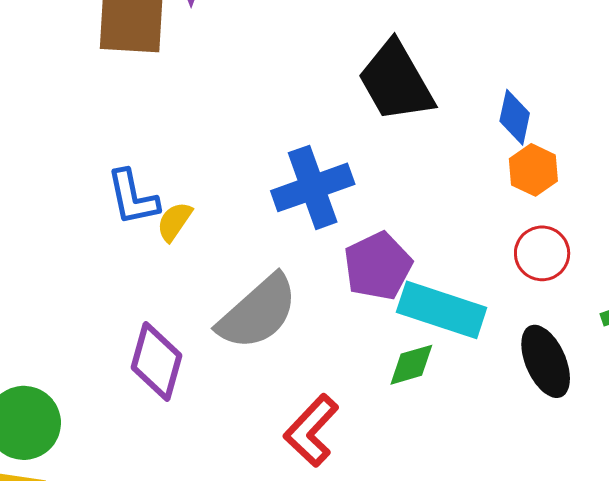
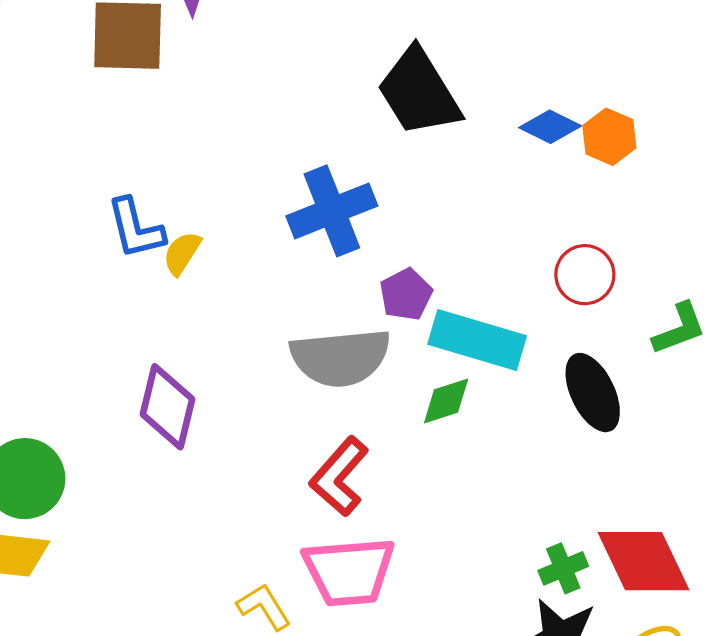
blue diamond: (515, 117) -> (550, 127), turned -74
orange hexagon: (533, 170) -> (609, 137), moved
purple pentagon: (378, 266) -> (406, 294), size x0.7
gray semicircle: (258, 312) -> (340, 358), moved, turned 38

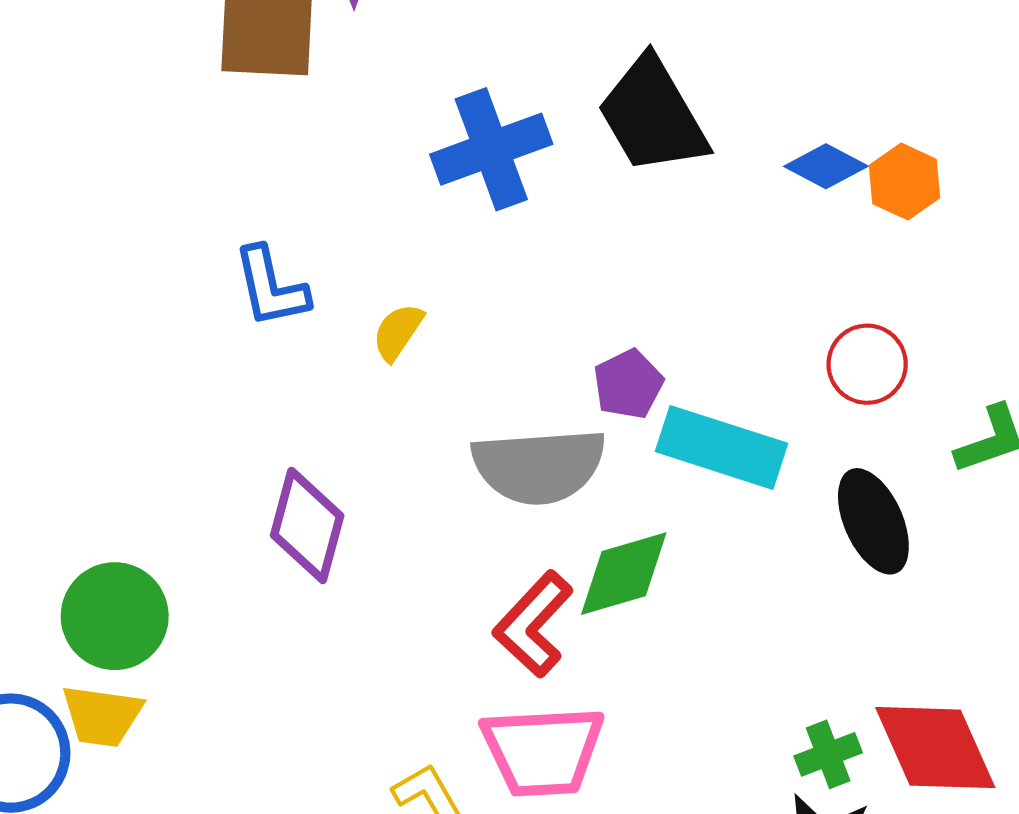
blue cross: (332, 211) -> (491, 149), moved
yellow semicircle: (182, 253) -> (398, 332), moved
green diamond: (446, 401) -> (624, 574), moved, size x1.4

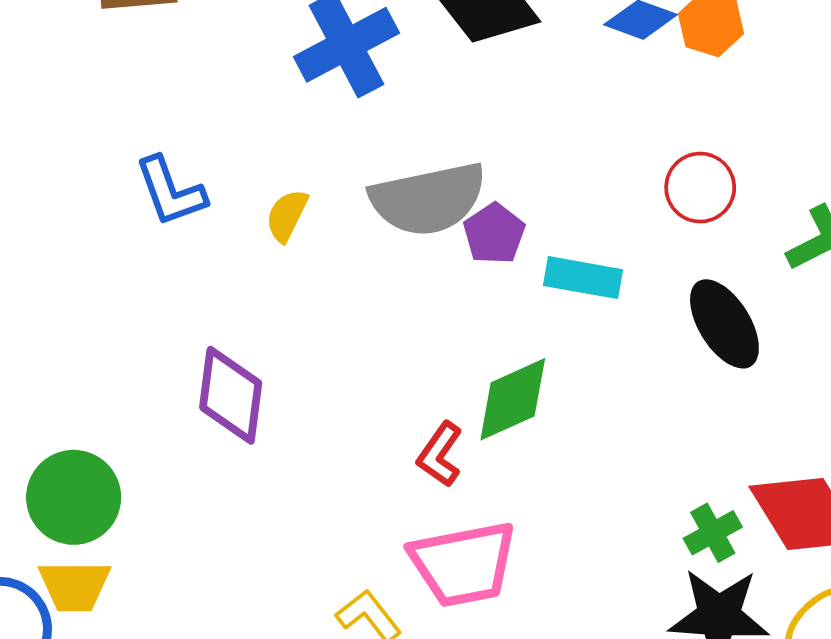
cyan rectangle: (721, 447) -> (583, 278), size x0.7
gray semicircle: (539, 466) -> (428, 199), moved
red L-shape: (533, 624) -> (440, 454), size x0.7

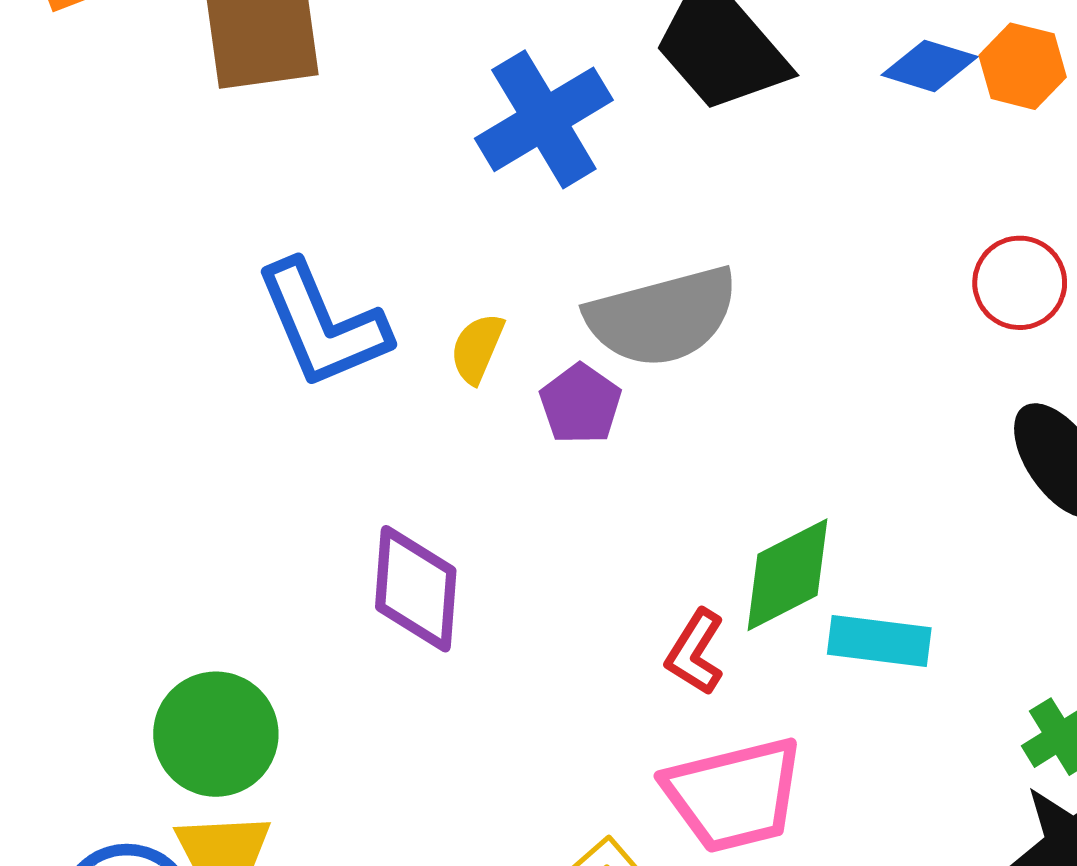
blue L-shape: (171, 191) -> (322, 325), size x1.4
purple pentagon: (494, 234) -> (580, 404), moved
cyan rectangle: (583, 278) -> (879, 641), moved

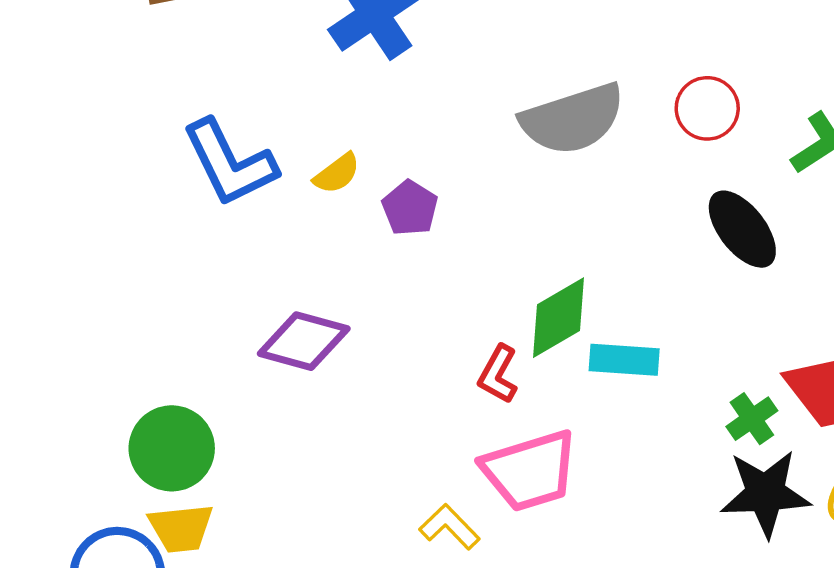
gray semicircle: (662, 317) -> (573, 119), moved
yellow semicircle: (477, 348) -> (337, 173), turned -147
purple diamond: (416, 589) -> (304, 341), turned -76

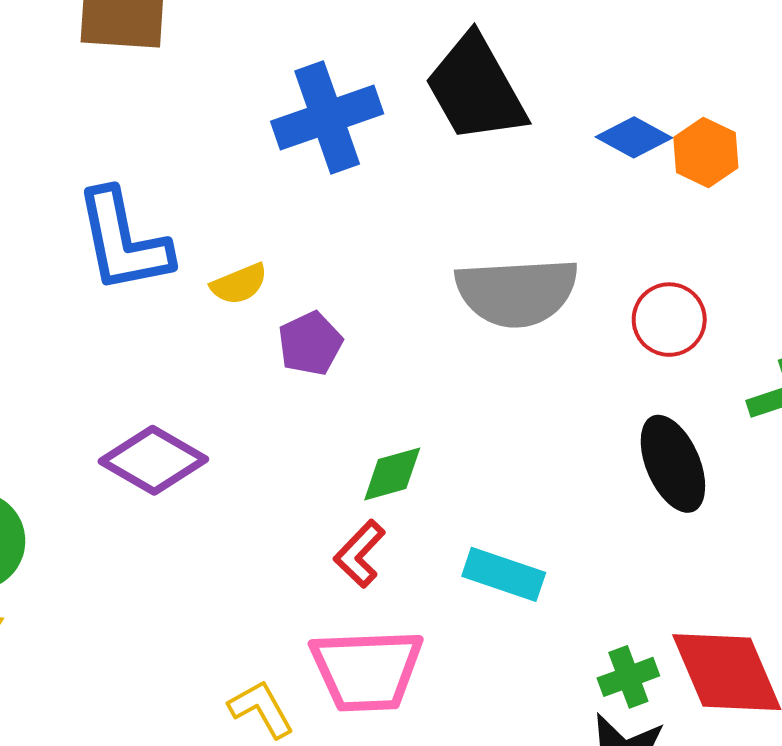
green diamond: (559, 318) -> (392, 474), moved, size x0.7

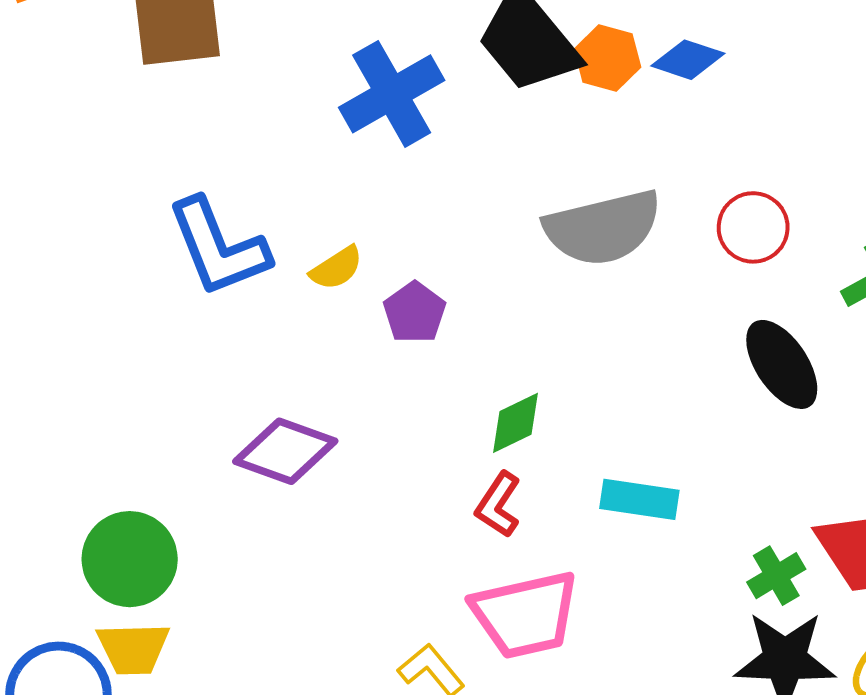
orange hexagon: (706, 152) -> (608, 58), moved

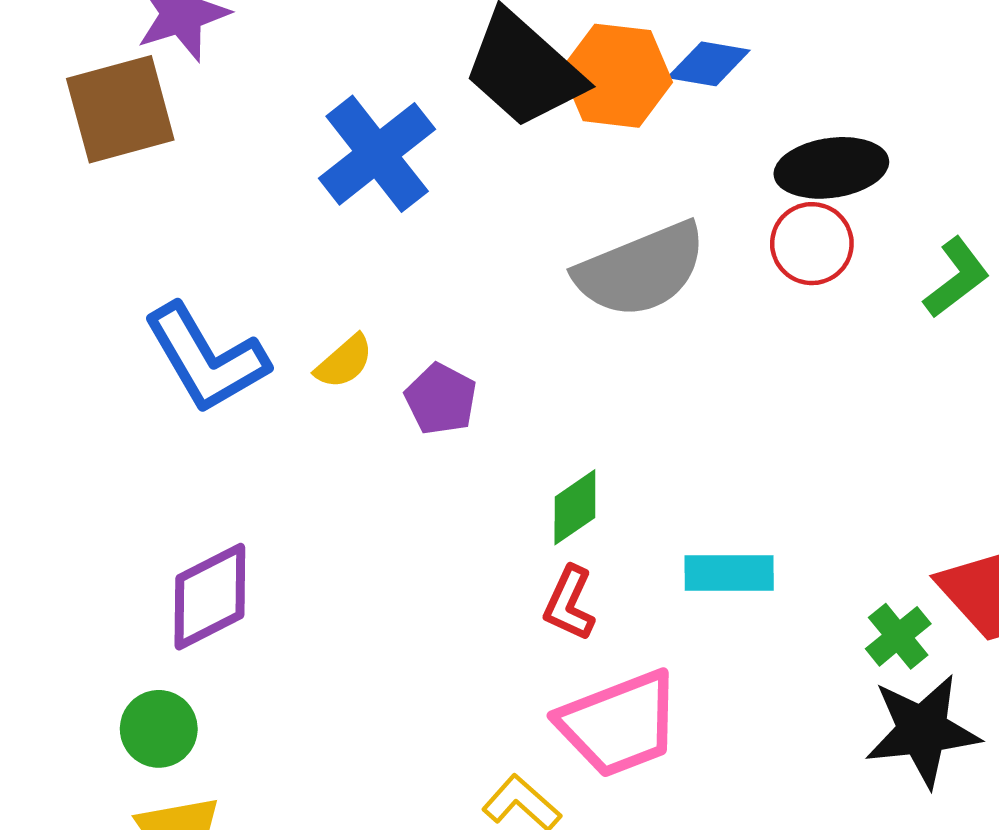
orange hexagon: (608, 58) -> (617, 76), size x1.4
black ellipse: (782, 364) -> (831, 168), moved, turned -56
purple diamond: (285, 451) -> (210, 597), moved, turned -38
green circle: (130, 559) -> (159, 729), size x0.7

